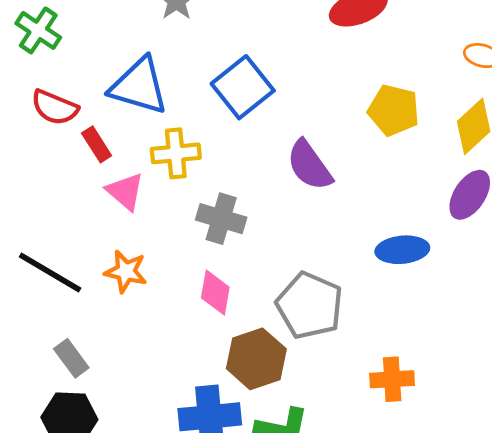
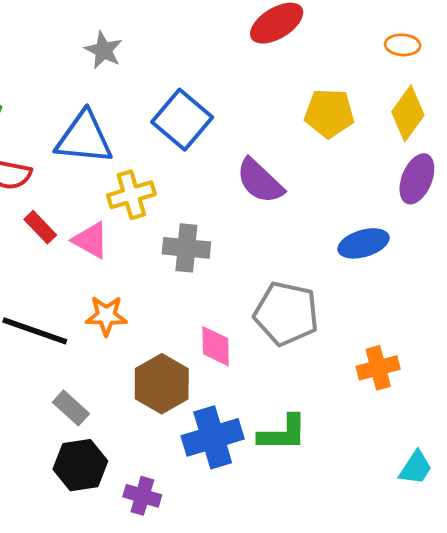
red rectangle: (97, 144) -> (40, 227), moved
pink diamond: (215, 292) -> (216, 346), moved
brown hexagon: (256, 359) -> (162, 384), moved

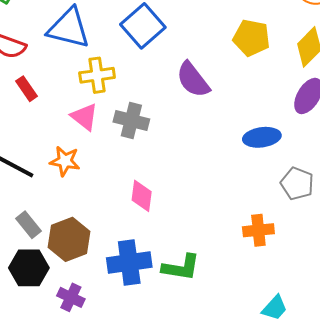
pink triangle: (91, 240) -> (84, 117), moved
gray pentagon: (286, 313) -> (297, 184), moved, size x0.7
brown hexagon: (162, 384) -> (69, 239), moved

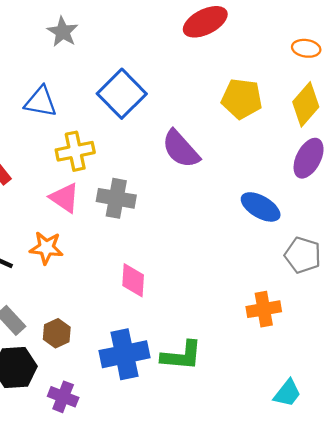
blue triangle: (69, 28) -> (41, 102), size x0.7
blue ellipse: (262, 137) -> (261, 207), turned 42
brown hexagon: (69, 239) -> (57, 333), size x0.6

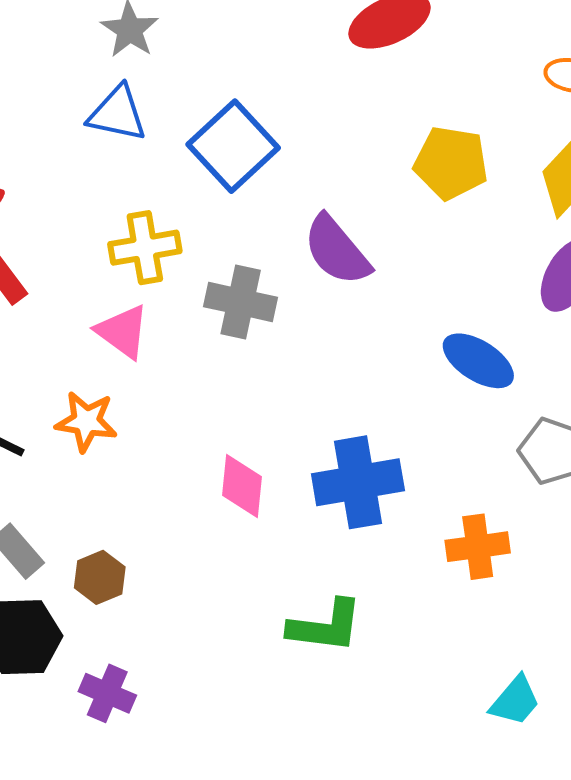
blue triangle: (41, 102) -> (117, 114), moved
gray cross: (116, 198) -> (241, 302), moved
blue cross: (124, 354) -> (358, 482), moved

